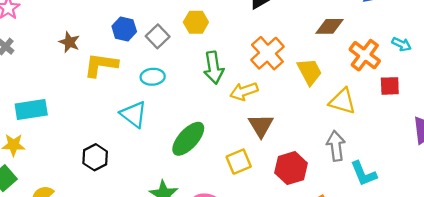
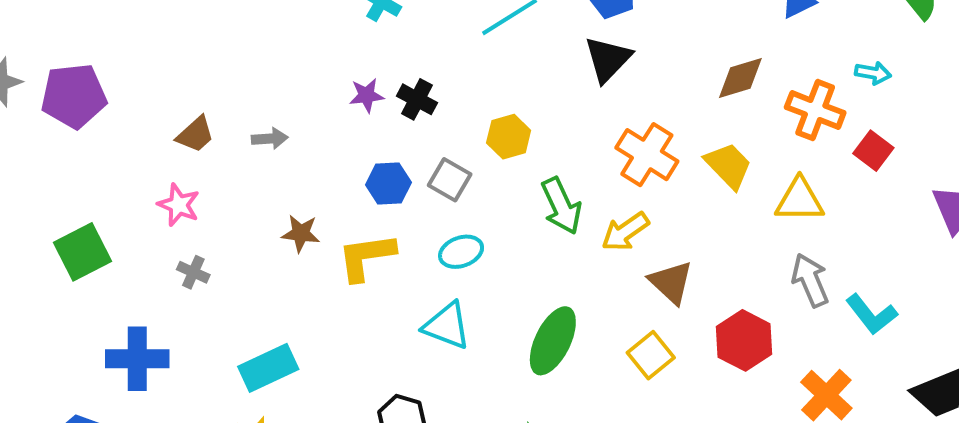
red square: (390, 86) -> (873, 151), turned -35

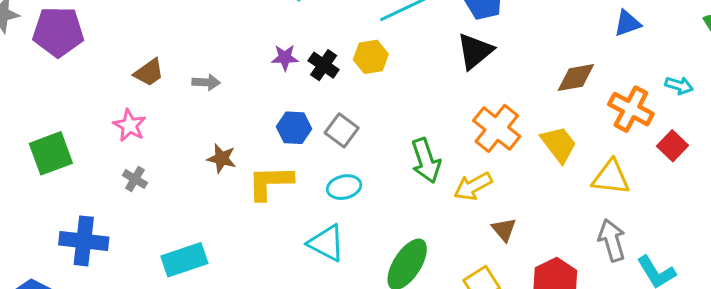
yellow hexagon: (509, 137) -> (371, 57), moved
brown triangle: (671, 282) -> (504, 229), size x0.7

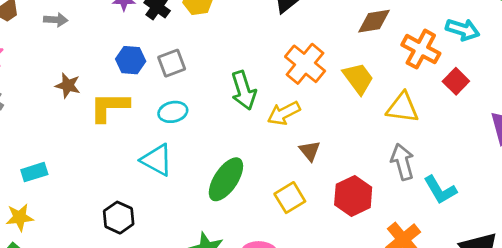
cyan arrow: (679, 86) -> (463, 30), size x1.4
gray square: (342, 130) -> (172, 63), turned 32
cyan rectangle: (184, 260) -> (34, 172), size x0.7

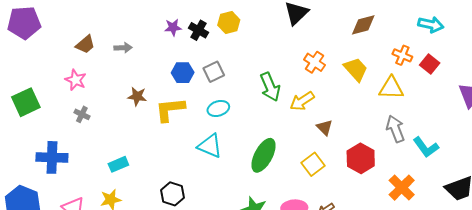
orange cross: (421, 49) -> (402, 55), moved, size x0.7
orange cross: (305, 64) -> (314, 62), size x0.7
black hexagon: (119, 218) -> (172, 194), moved

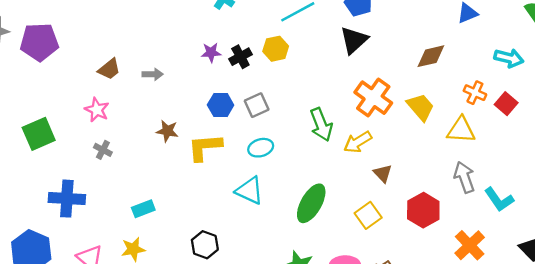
black cross: (199, 30) -> (240, 57), turned 30
orange cross: (314, 62) -> (373, 98), size x1.5

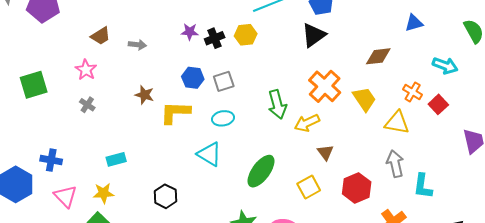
blue cross: (67, 199) -> (51, 160), moved, size x0.7
cyan L-shape: (499, 200) -> (423, 186), turned 36

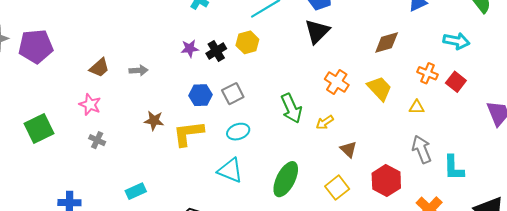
orange cross: (325, 86) -> (337, 82), size x0.7
yellow arrow: (307, 123) -> (325, 122), size x0.7
yellow triangle: (397, 123) -> (417, 107), size x0.6

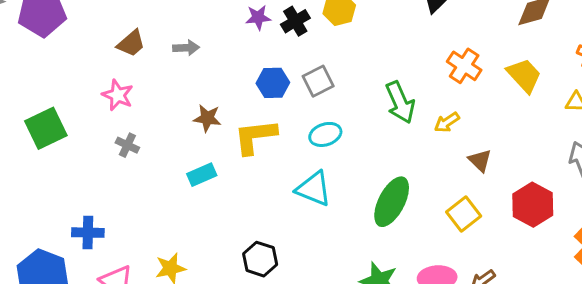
cyan rectangle: (136, 191) -> (202, 175), moved

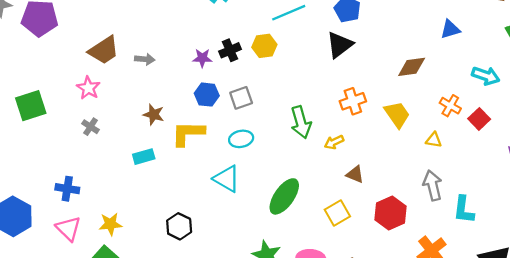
purple star: (258, 17) -> (202, 58), moved
brown trapezoid: (131, 43) -> (104, 50), size x1.4
orange cross: (464, 66) -> (353, 101), turned 30
brown triangle: (480, 160) -> (355, 174), turned -30
blue cross: (88, 233) -> (67, 189), moved

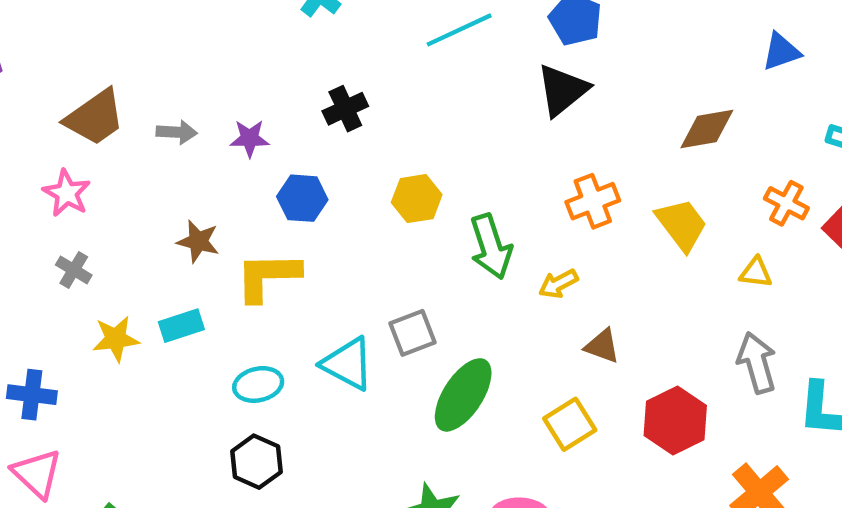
yellow hexagon: (264, 46) -> (417, 199), moved
purple star: (202, 58) -> (250, 138), moved
gray square: (241, 98) -> (413, 333), moved
cyan ellipse: (241, 139) -> (258, 384), moved
yellow star: (110, 224) -> (116, 339), moved

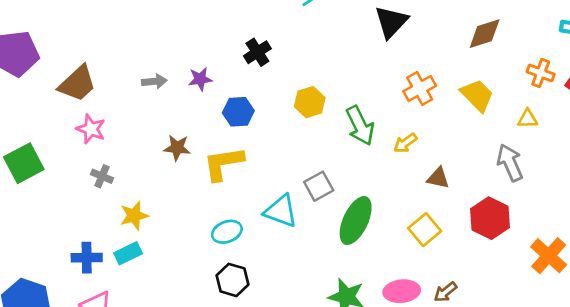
brown trapezoid: (95, 117) -> (77, 84), moved
cyan rectangle: (181, 326) -> (128, 253), moved
gray arrow: (757, 363) -> (510, 163), moved

